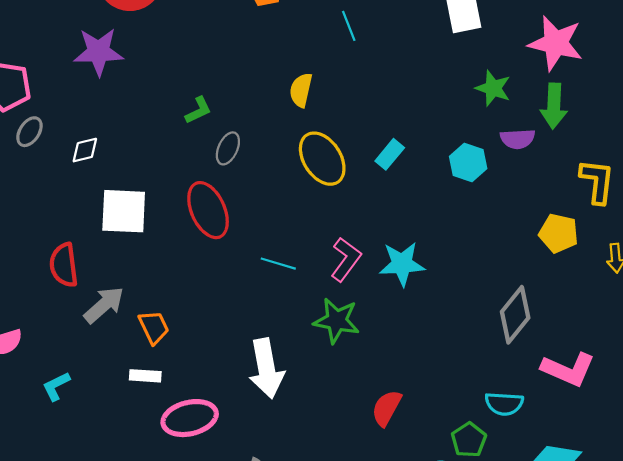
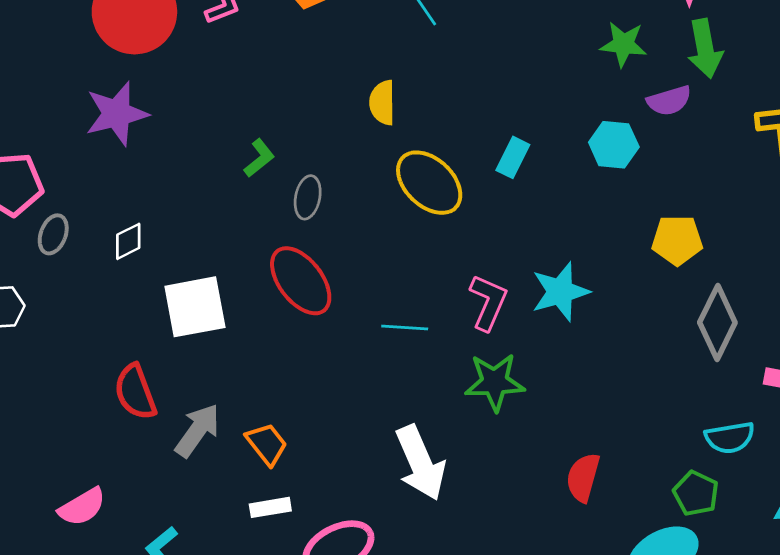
yellow pentagon: (559, 233) -> (677, 240), moved

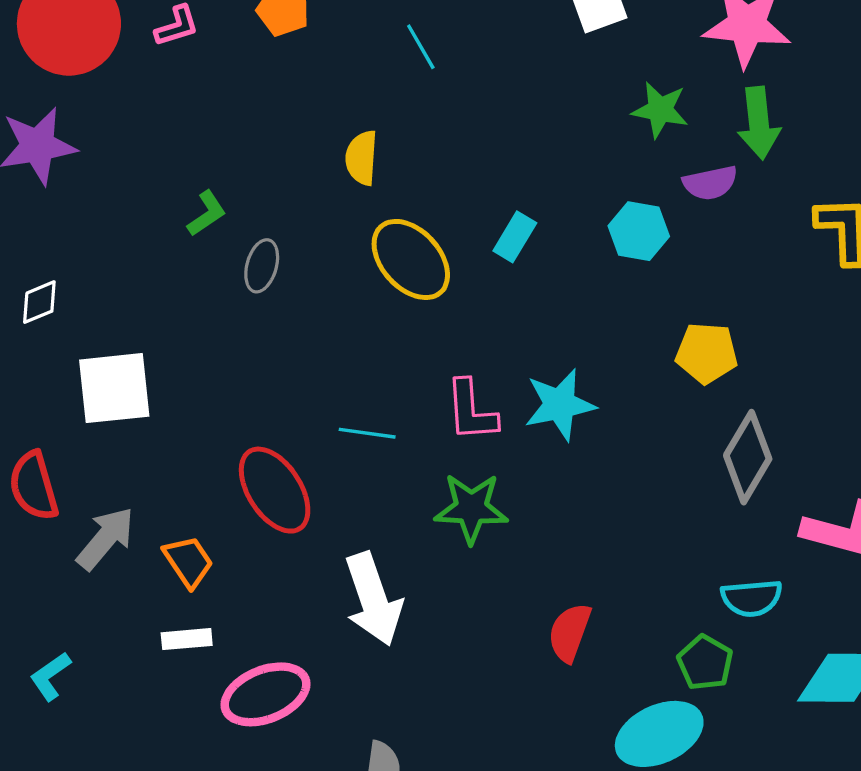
red ellipse: (301, 281) -> (275, 490), moved
pink L-shape: (488, 302) -> (471, 411), turned 148

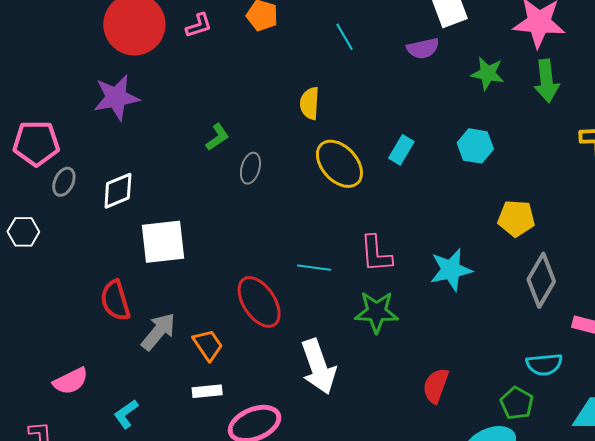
purple semicircle: (710, 183) -> (423, 48), moved
white diamond: (39, 302) -> (118, 191), size x1.4
cyan star: (560, 405) -> (451, 270), moved

